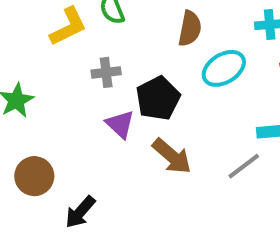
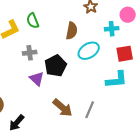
brown arrow: (172, 156) -> (63, 108), moved
gray line: (244, 166) -> (90, 110), moved, turned -30

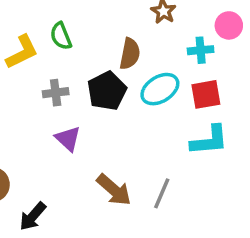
red square: (125, 54) -> (206, 94), moved
black pentagon: (56, 66) -> (107, 91), moved

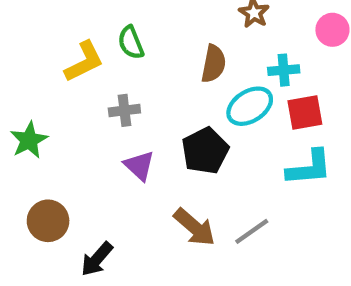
cyan cross: (201, 50) -> (284, 70), moved
black pentagon: (107, 91) -> (205, 151), moved
gray line: (162, 193) -> (252, 231), turned 32

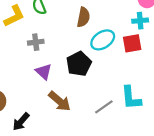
cyan cross: (284, 70) -> (140, 21), moved
cyan L-shape: (309, 168) -> (131, 98), moved, turned 90
brown arrow: (194, 227) -> (60, 101), moved

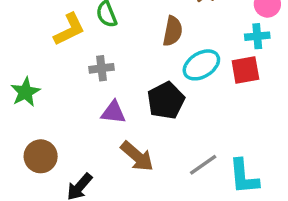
purple triangle: (44, 72) -> (113, 112), turned -36
cyan L-shape: (131, 98) -> (244, 177), moved

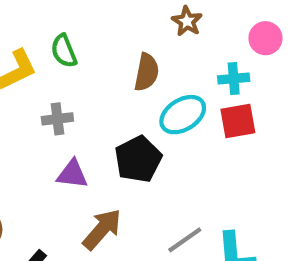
cyan cross: (257, 36) -> (234, 79), moved
brown arrow: (137, 156) -> (102, 229), turned -90

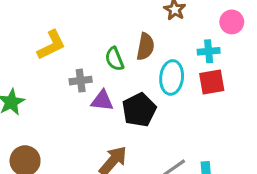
green semicircle: (64, 51) -> (115, 59), moved
cyan ellipse: (183, 115) -> (172, 77), turned -52
purple triangle: (72, 174) -> (102, 101), moved

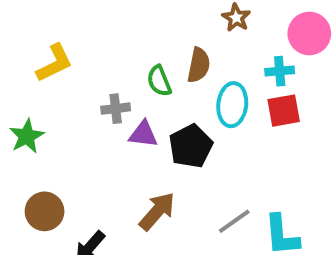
pink circle: (232, 22) -> (309, 33), size x1.4
yellow L-shape: (51, 45) -> (54, 63), moved

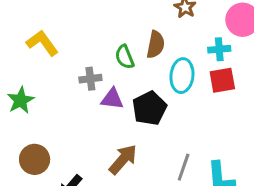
yellow L-shape: (54, 63) -> (42, 43), turned -100
gray line: (234, 221) -> (184, 167), turned -36

